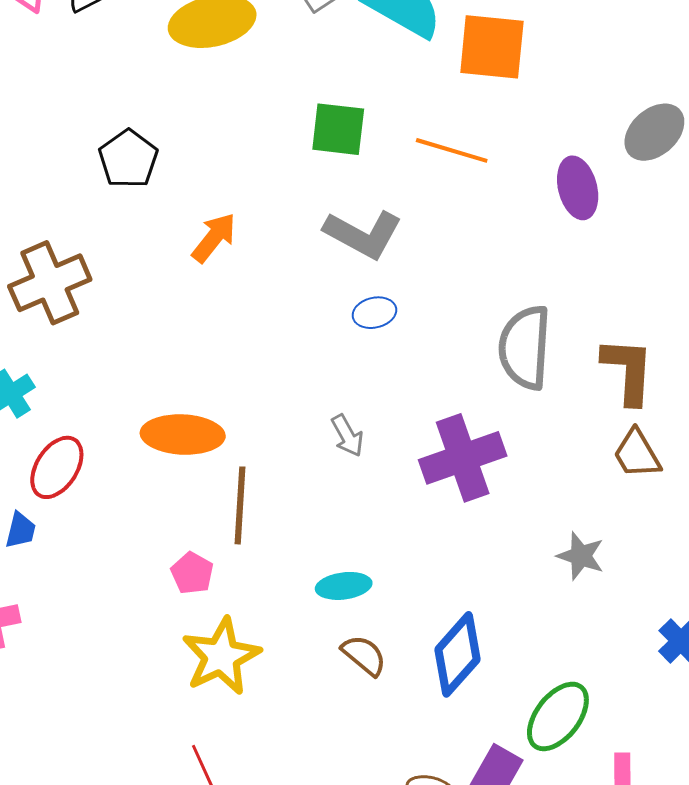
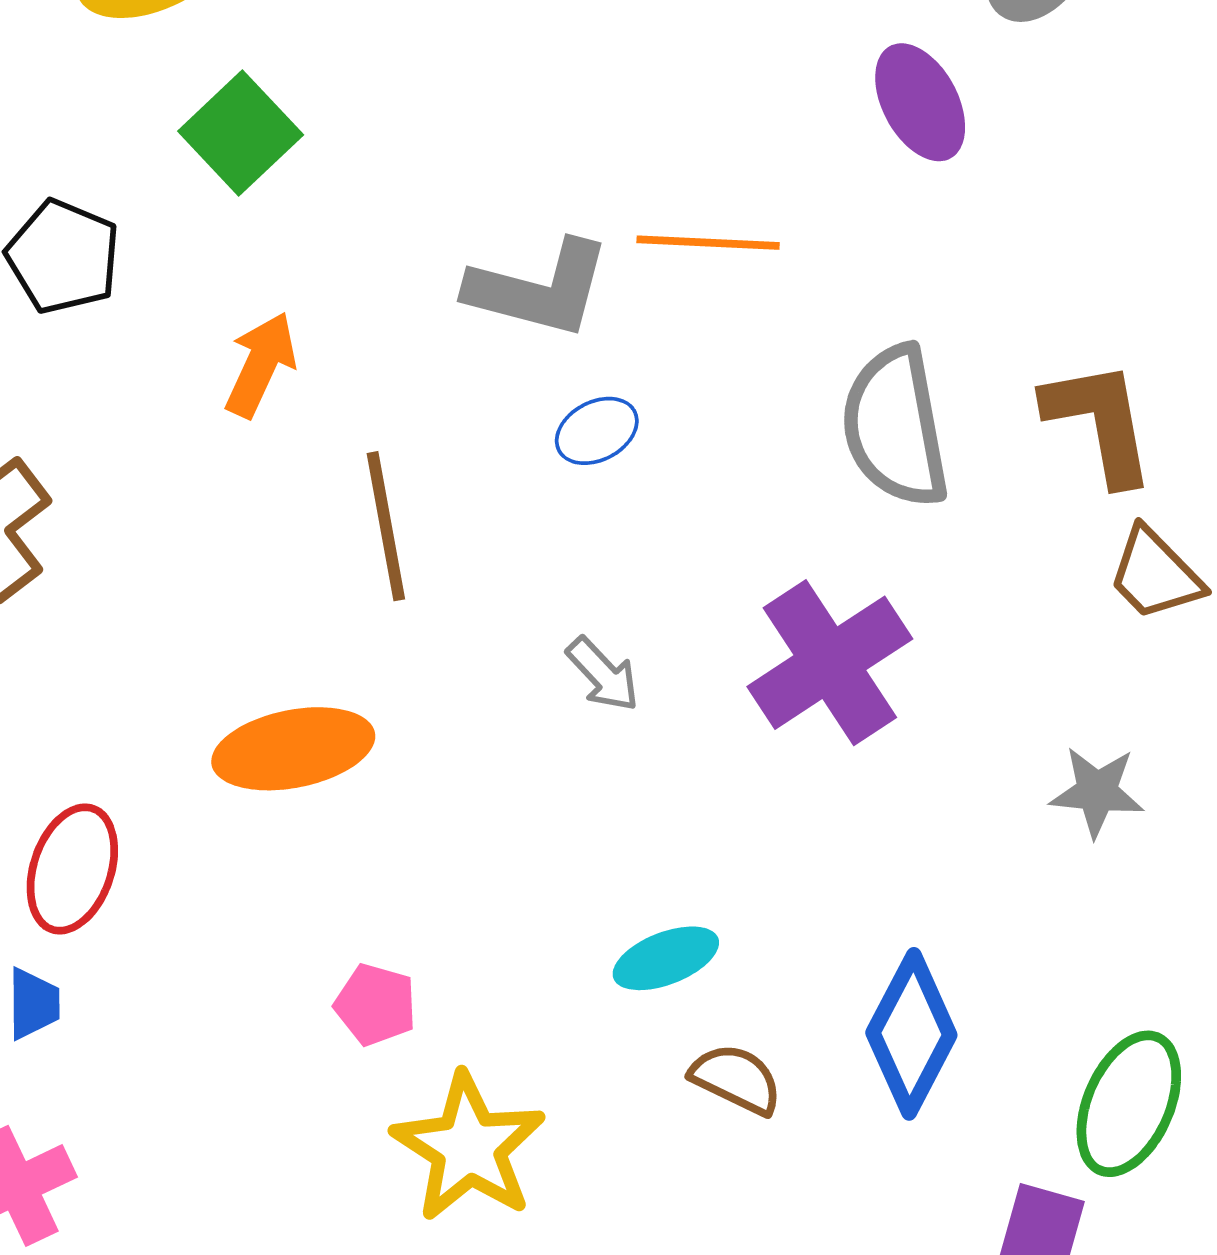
green square: (338, 129) -> (241, 133), moved, turned -36
orange line: (452, 150) -> (708, 243), moved
brown line: (240, 505) -> (386, 526), moved

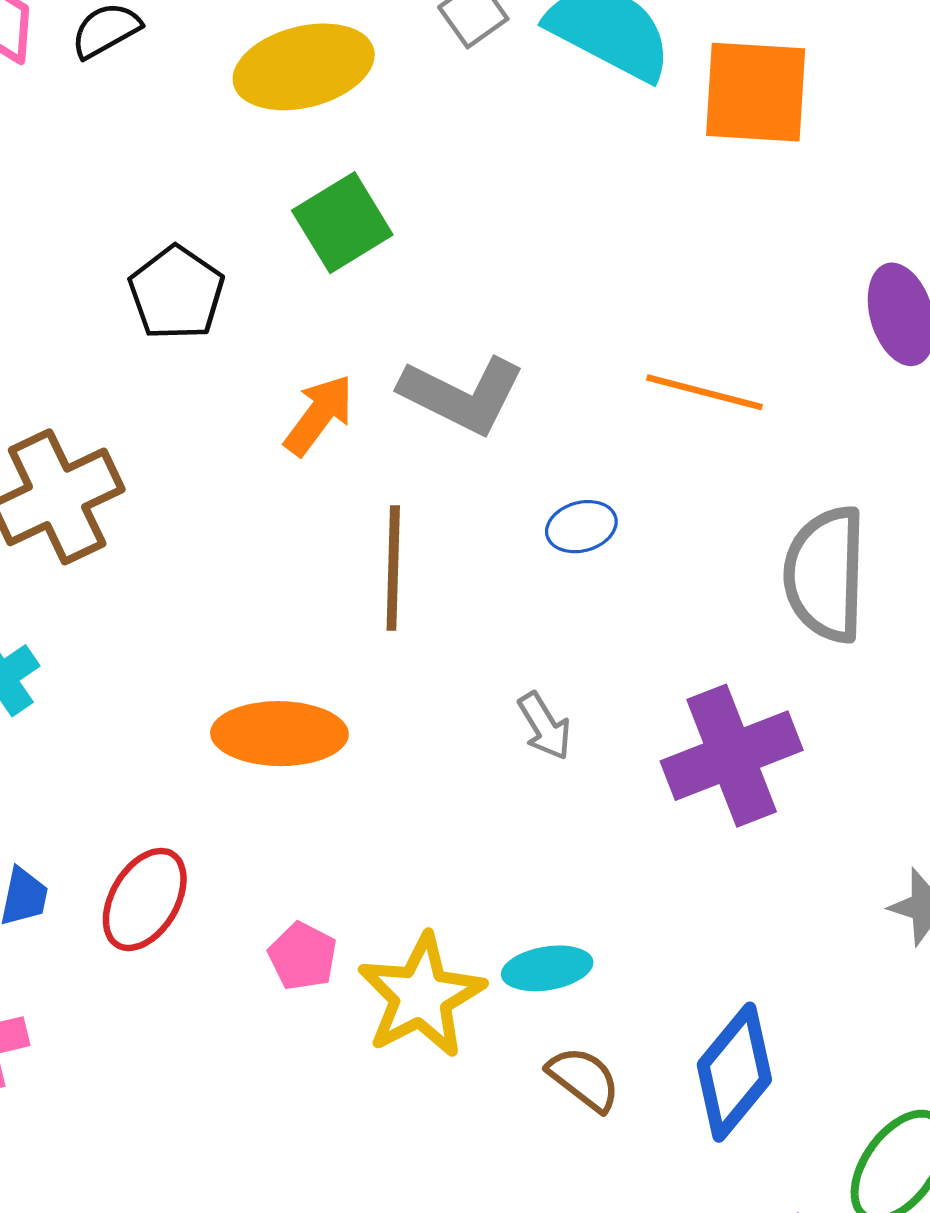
gray L-shape: (539, 289) -> (462, 395), moved
red ellipse: (72, 869) -> (145, 899), moved
yellow star: (469, 1147) -> (421, 996), moved

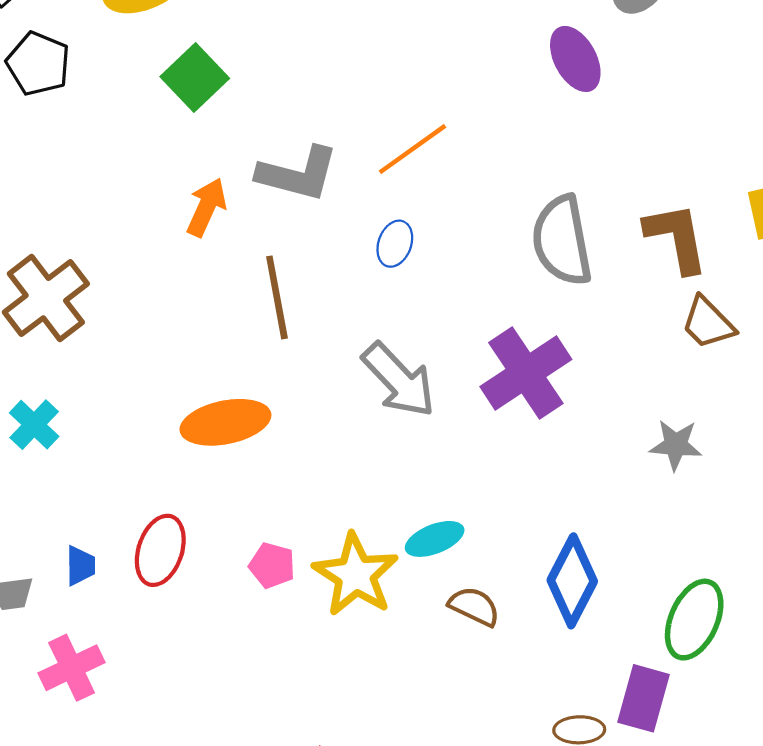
black pentagon: (176, 293) -> (38, 64), moved
orange line: (704, 392) -> (412, 149), moved, turned -38
blue ellipse: (581, 527) -> (395, 244), turned -42
gray arrow: (545, 726) -> (399, 380), size x1.8

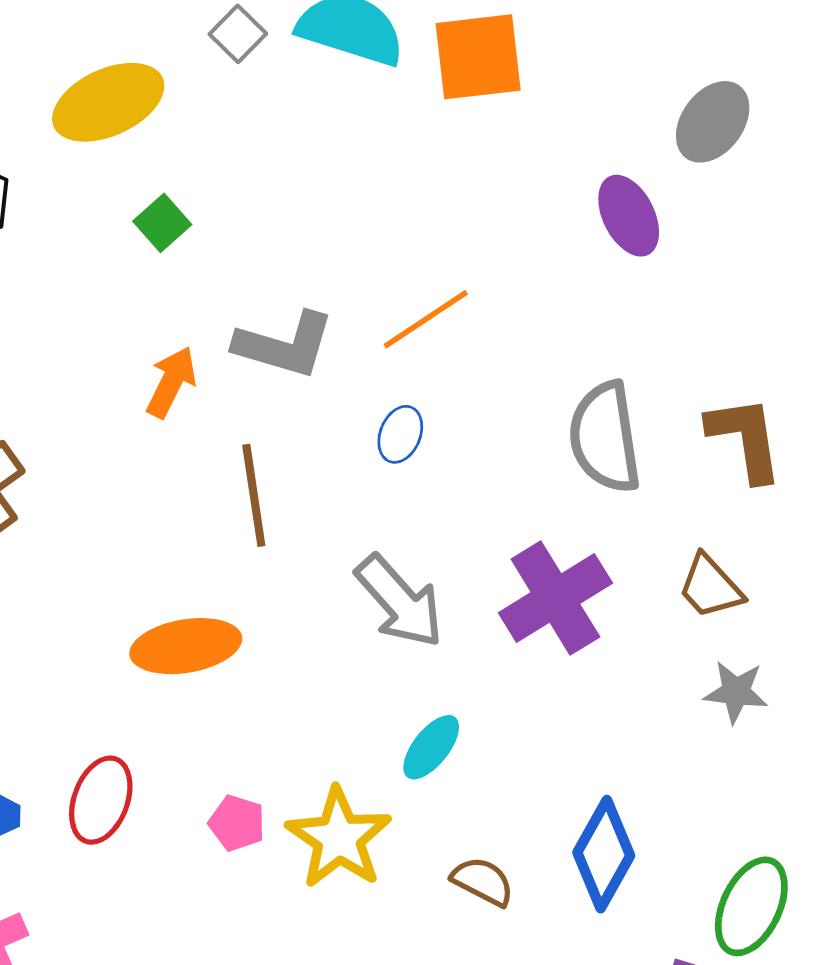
green square: (195, 78) -> (162, 223), size x0.7
brown trapezoid: (708, 323) -> (710, 587), moved
cyan ellipse: (435, 539) -> (431, 747), moved, turned -32

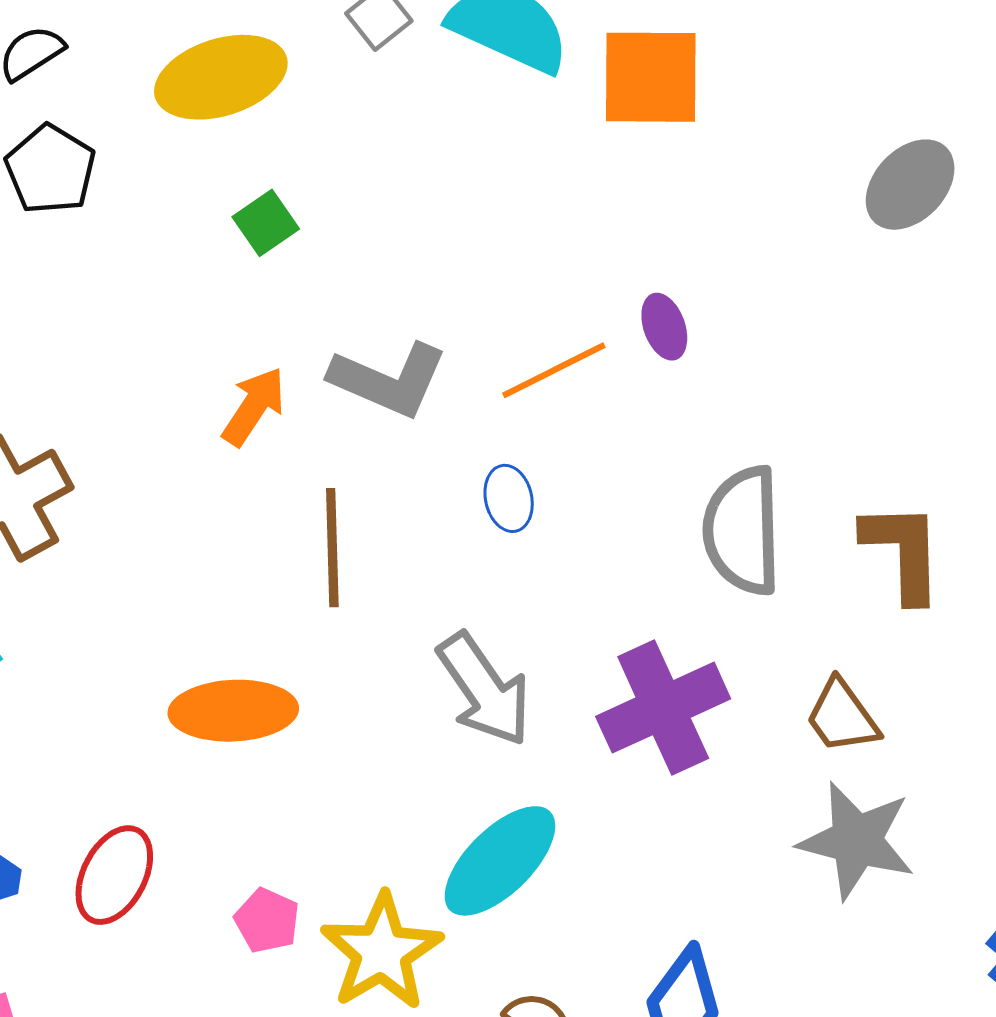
purple ellipse: (629, 216) -> (664, 327), moved, size x0.7
blue ellipse: (400, 434) -> (509, 498), turned -42
gray star: (736, 692) -> (857, 840), size x1.6
cyan ellipse: (431, 747) -> (500, 861), size x1.6

